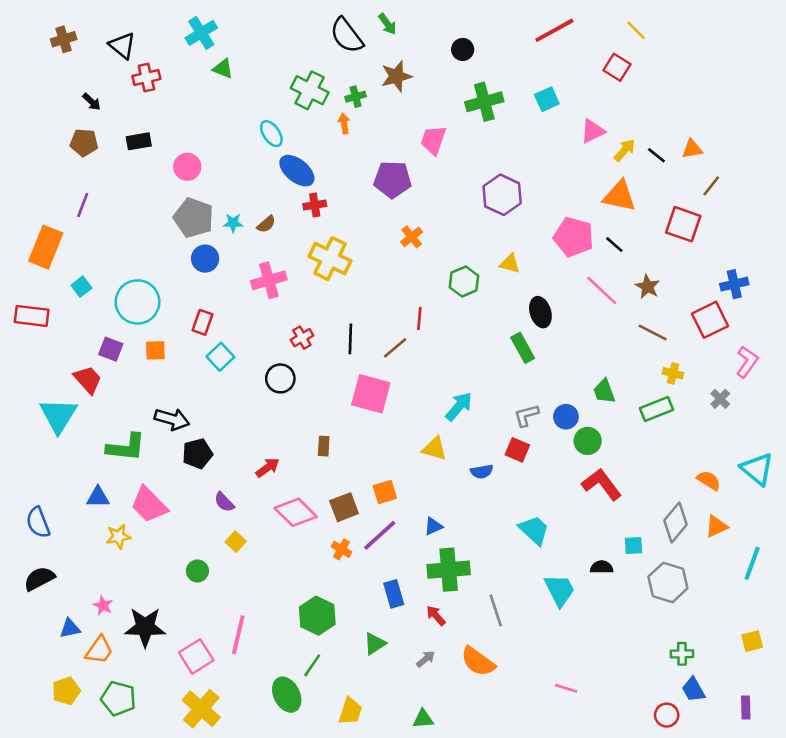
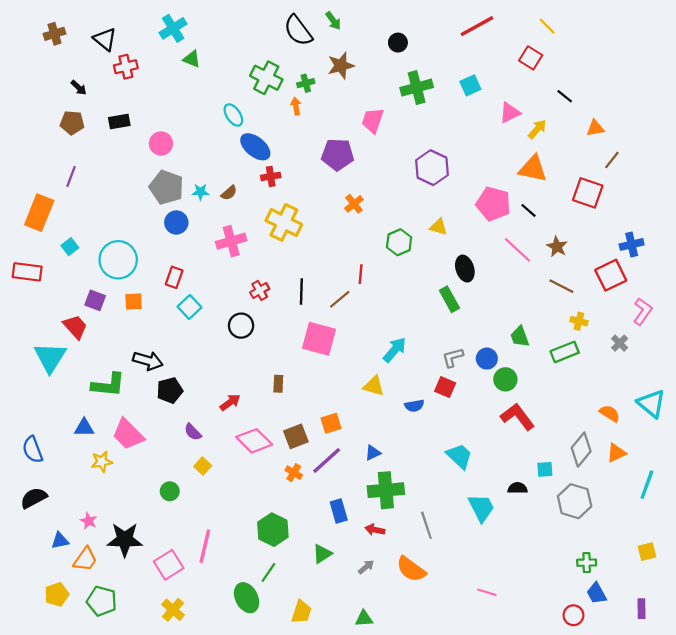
black line: (656, 155) -> (565, 96), moved
red arrow: (436, 616) -> (375, 530), turned -36
yellow cross: (201, 709) -> (173, 610), size x0.7

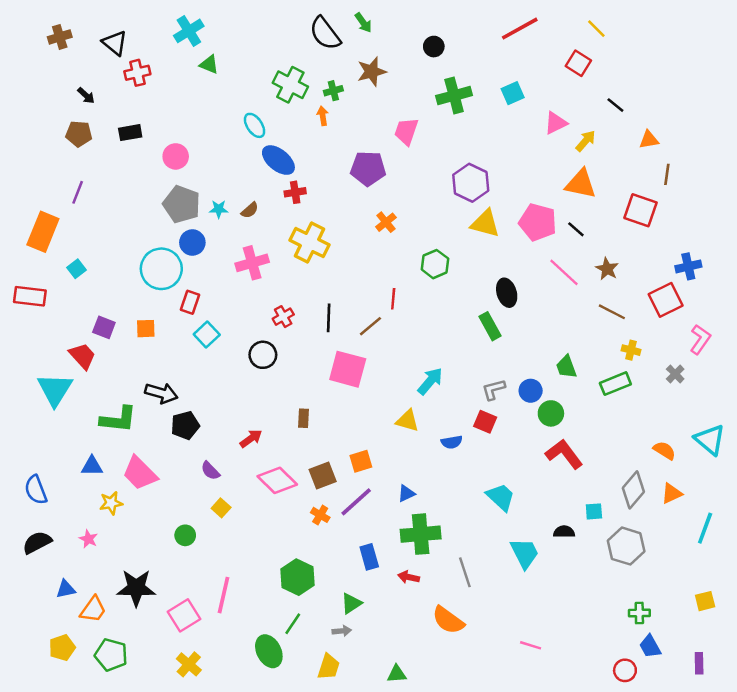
brown line: (612, 160) -> (667, 174), turned -30
yellow triangle: (439, 227) -> (485, 223), moved, size x1.5
cyan circle: (118, 260) -> (161, 269), moved
pink star: (89, 521) -> (88, 539), moved
gray arrow: (366, 567) -> (342, 631), moved, turned 35

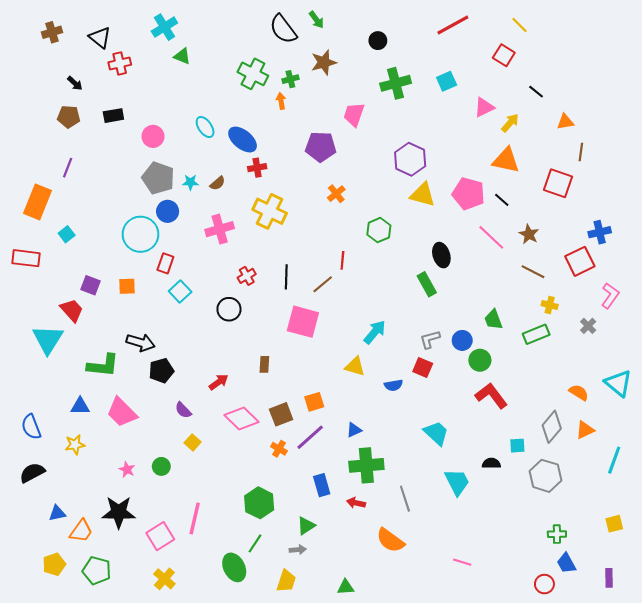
cyan ellipse: (255, 125) -> (205, 127), moved
yellow star: (111, 503) -> (75, 445), moved
pink star: (88, 539) -> (127, 470), moved

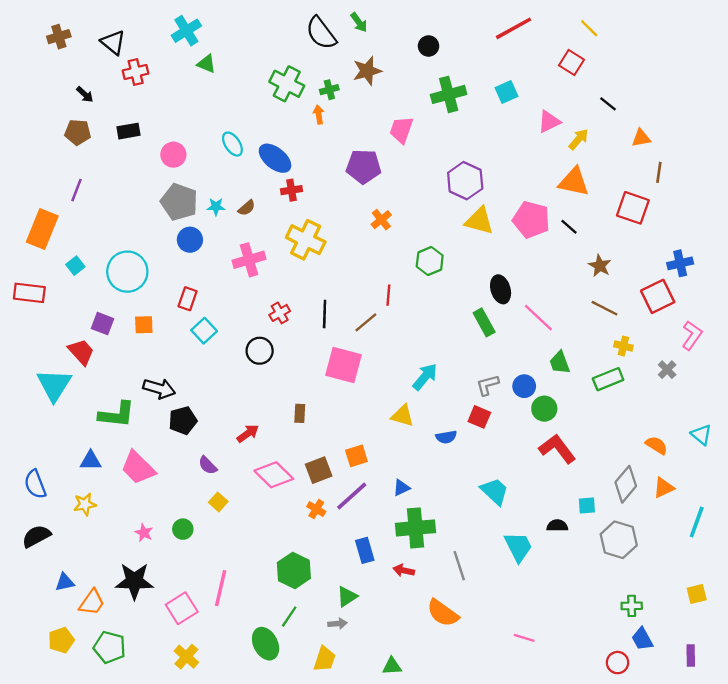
cyan circle: (140, 234) -> (127, 272), moved
pink line: (491, 237) -> (538, 318), moved
cyan triangle: (618, 383) -> (701, 435), size x0.7

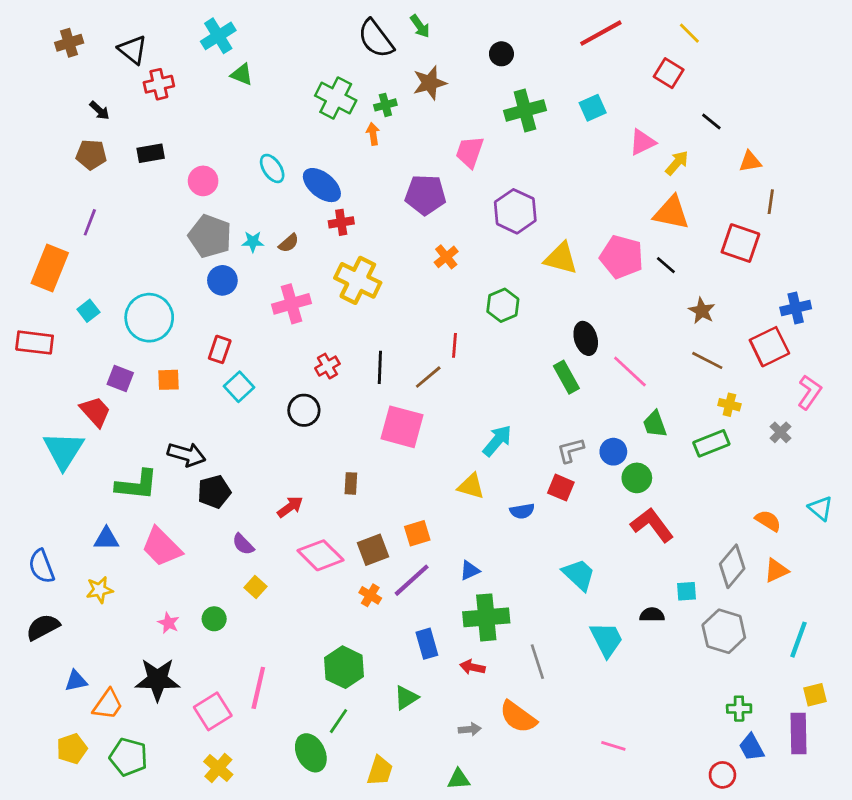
purple hexagon: (465, 181) -> (515, 211), moved
cyan line: (697, 522) -> (798, 640), moved
gray arrow: (338, 624) -> (470, 729), moved
purple rectangle: (691, 655) -> (798, 733), moved, size x1.6

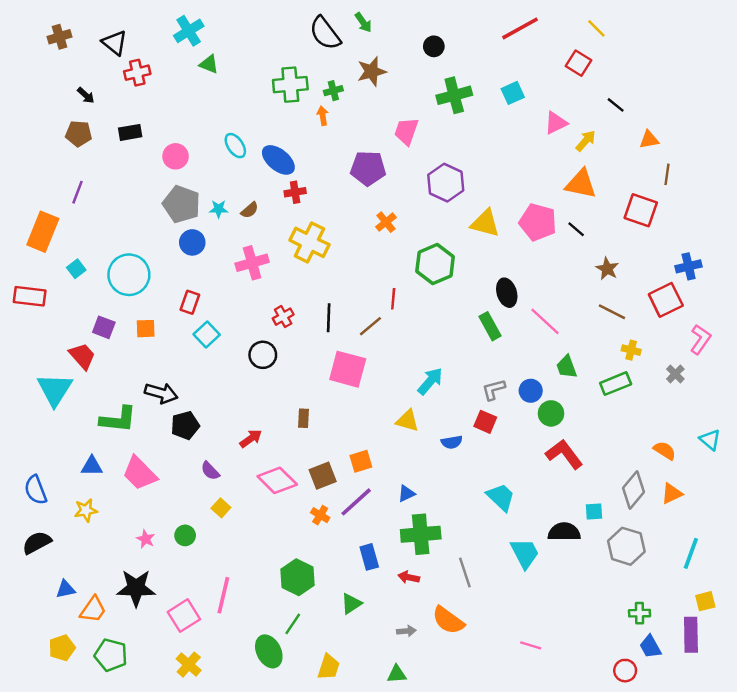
green cross: (336, 98) -> (290, 85), turned -32
green hexagon: (503, 305) -> (435, 264), size x1.4
black semicircle: (652, 615) -> (564, 532), size x1.5

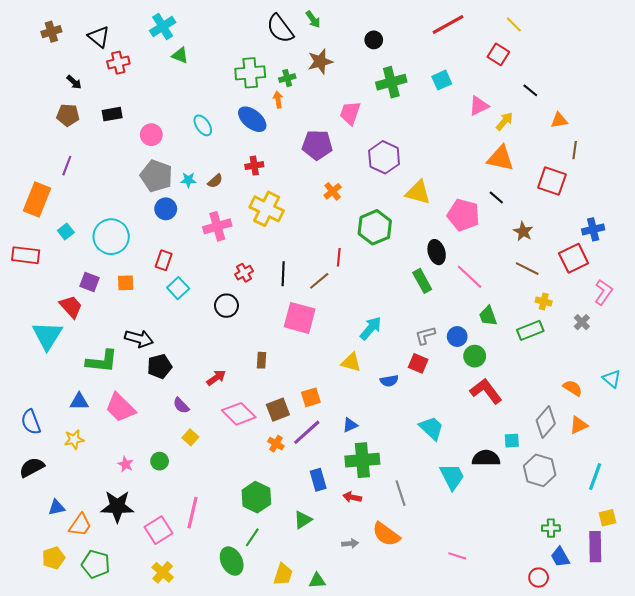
blue ellipse: (278, 160) -> (252, 119), moved
pink pentagon: (538, 222) -> (463, 215), moved
green triangle: (397, 674) -> (317, 581), moved

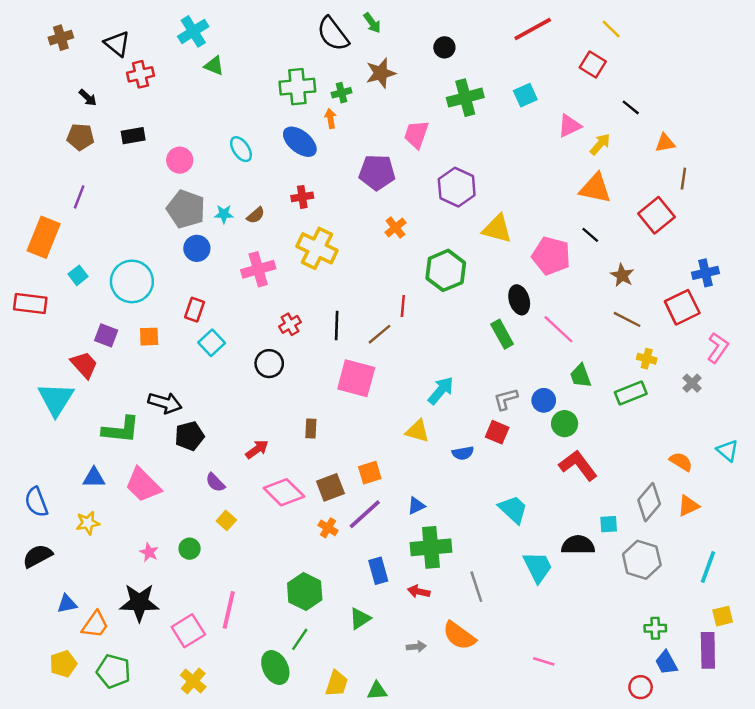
red square: (552, 181) -> (656, 215), turned 32

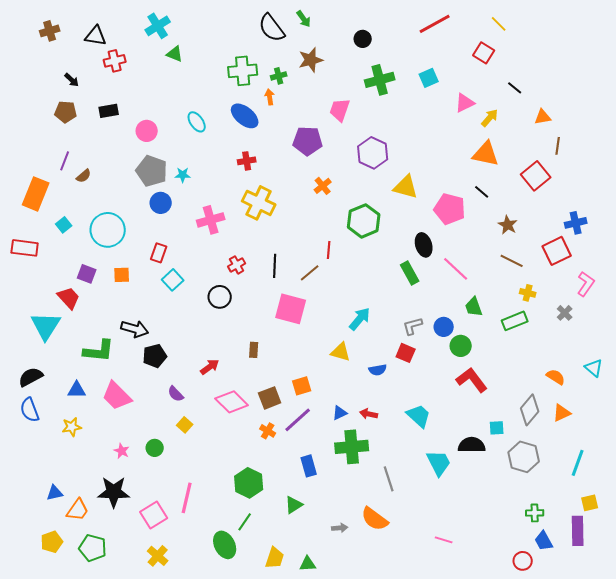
black triangle: (117, 44) -> (96, 36), turned -30
brown semicircle: (256, 215) -> (84, 176), moved
black semicircle: (38, 556) -> (31, 377), moved
red arrow: (419, 592) -> (369, 414), moved

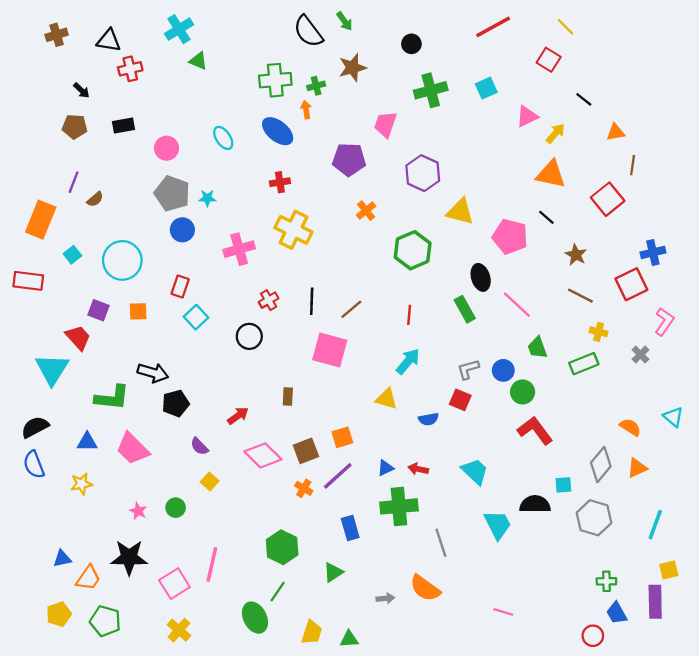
red line: (329, 250) -> (409, 315), moved

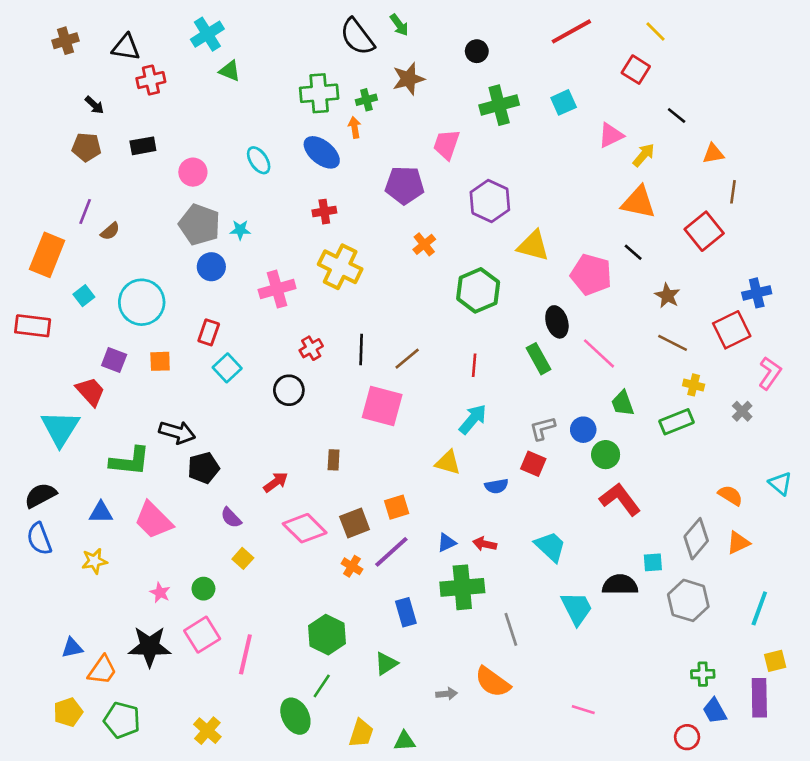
pink square: (174, 584) -> (202, 635), moved

